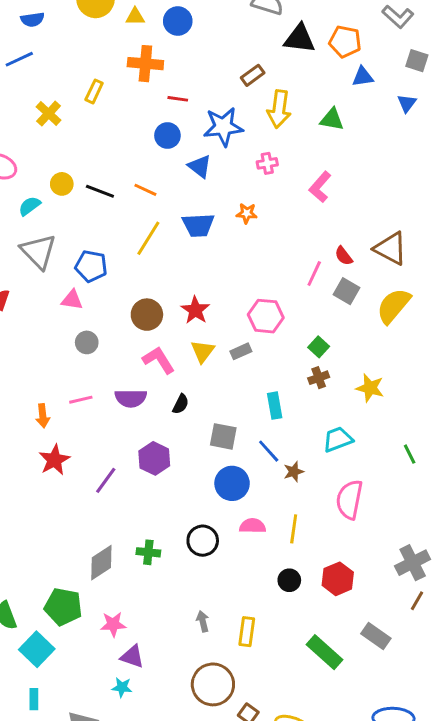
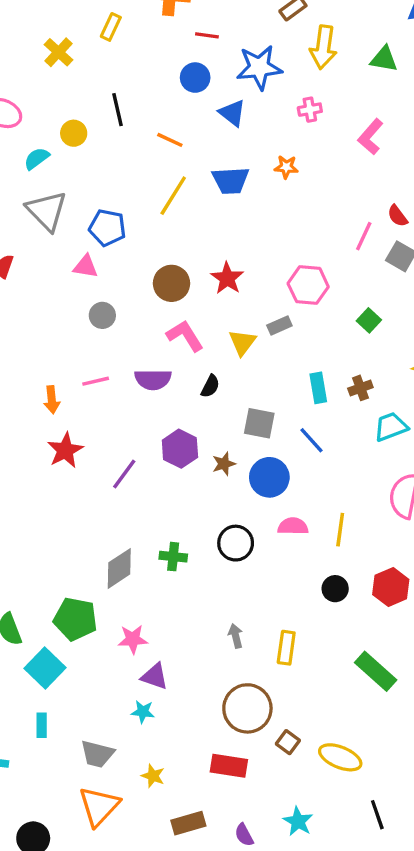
black line: (100, 191) -> (118, 110), moved, turned 56
yellow triangle: (203, 351) -> (242, 342), moved
brown cross: (319, 378) -> (360, 388), moved
brown star: (294, 472) -> (224, 464), moved

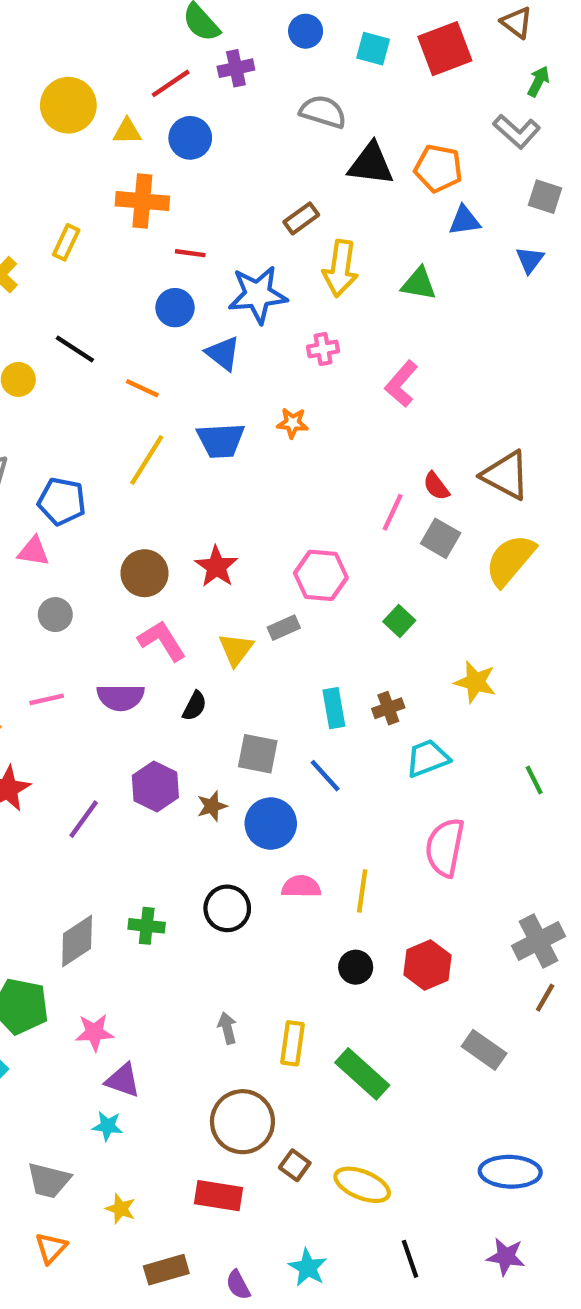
black line: (118, 110) -> (75, 349), turned -44
green rectangle: (376, 671) -> (362, 1074), moved
orange triangle: (99, 806) -> (51, 1248), size x0.6

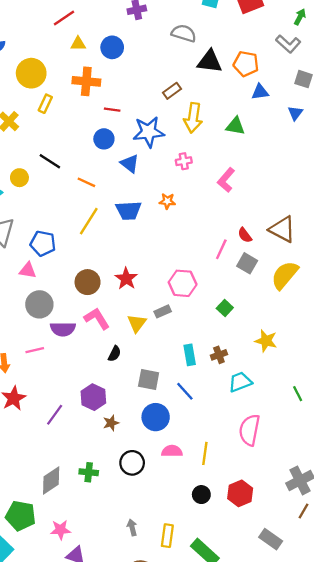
red line: (171, 83) -> (64, 18), moved
yellow circle: (68, 105) -> (31, 73), moved
gray circle: (55, 615) -> (39, 304), size x1.5
purple semicircle: (121, 697) -> (63, 329), moved
brown star: (212, 806) -> (111, 423), moved

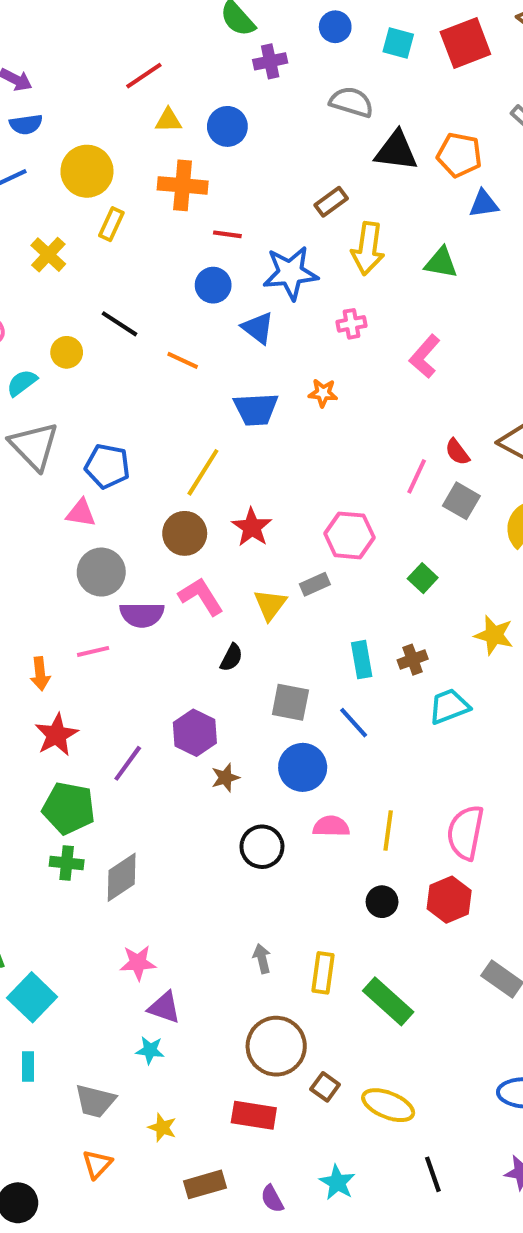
yellow line: (89, 221) -> (203, 472), moved
pink semicircle: (249, 430) -> (465, 832), moved
green cross: (89, 472) -> (67, 863), moved
green pentagon: (21, 516) -> (69, 808), moved

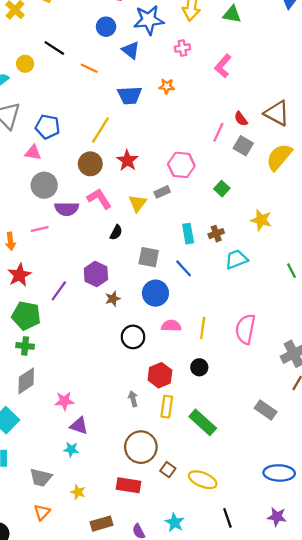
gray diamond: (122, 877) -> (26, 381), moved
red hexagon: (449, 900) -> (160, 375), moved

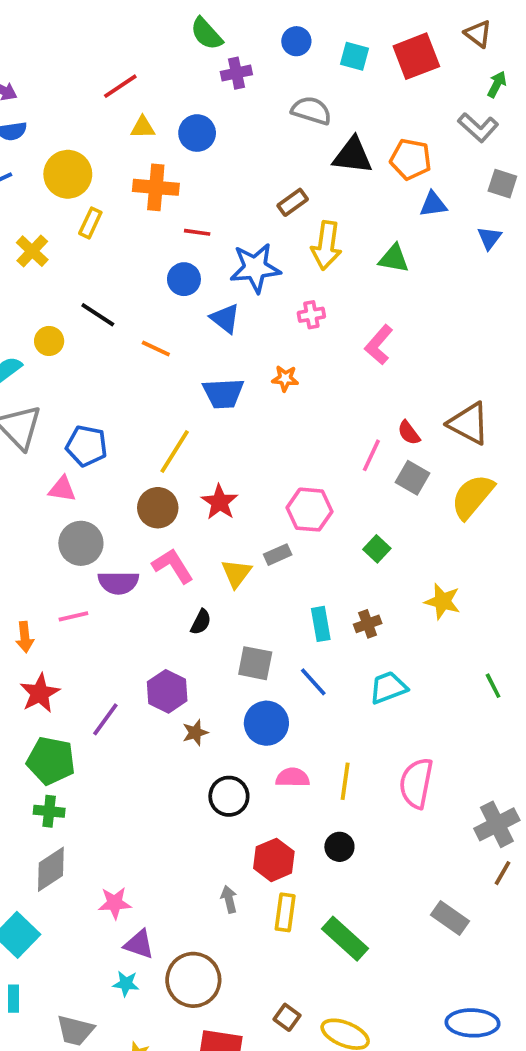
cyan trapezoid: (236, 259) -> (388, 688), moved
brown circle: (141, 447) -> (193, 980), moved

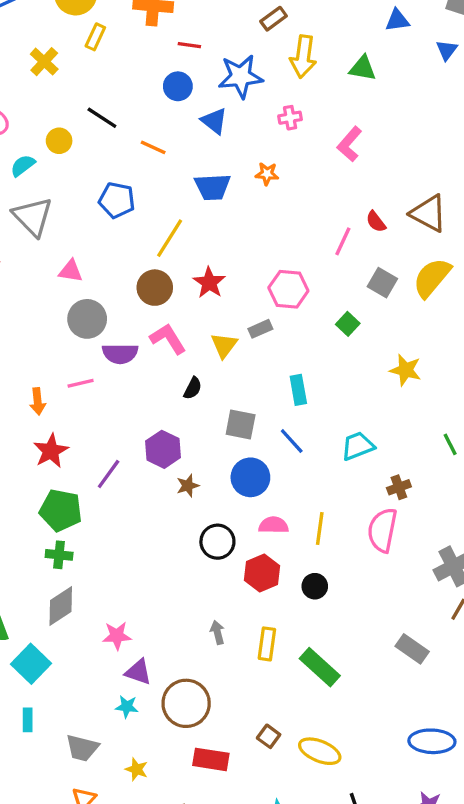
blue pentagon: (87, 446) -> (117, 200), moved
gray square: (413, 478) -> (382, 283), moved
brown cross: (368, 624) -> (399, 487), moved
red hexagon: (274, 860) -> (262, 573), moved

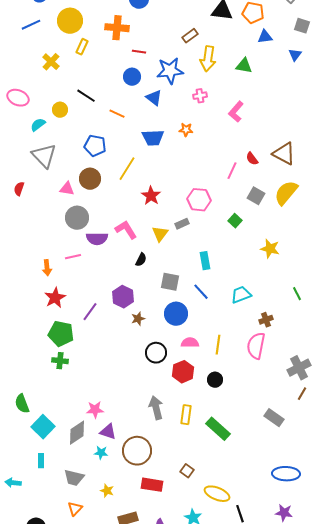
brown circle: (155, 288) -> (90, 179), moved
gray diamond: (61, 606) -> (77, 433), moved
gray arrow: (217, 632) -> (156, 408), size x1.6
yellow ellipse: (320, 751) -> (217, 494), moved

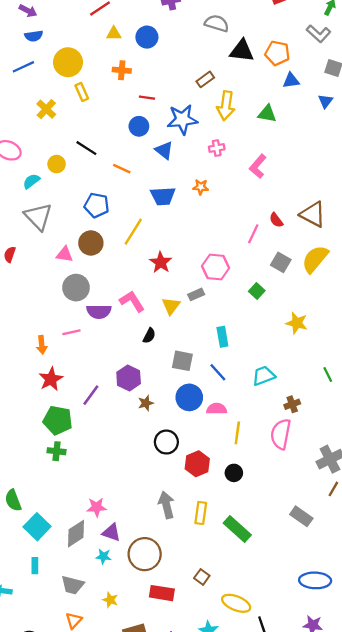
orange cross: (117, 28) -> (122, 70), size x0.7
yellow rectangle: (82, 47) -> (82, 92), turned -49
pink semicircle: (190, 343) -> (217, 409), moved

